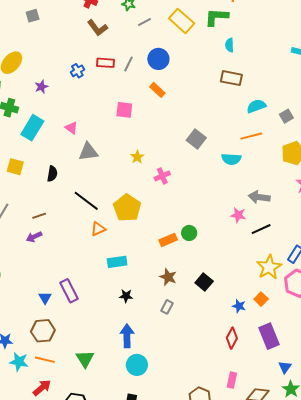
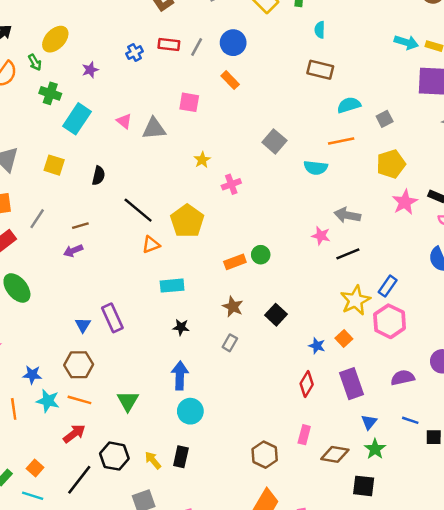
gray triangle: (88, 152) -> (154, 129), moved

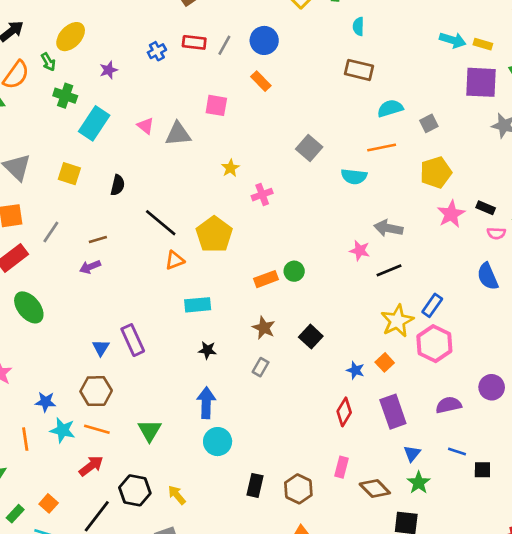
brown diamond: (335, 454) -> (375, 488), turned 36
black rectangle: (181, 457) -> (255, 485), moved

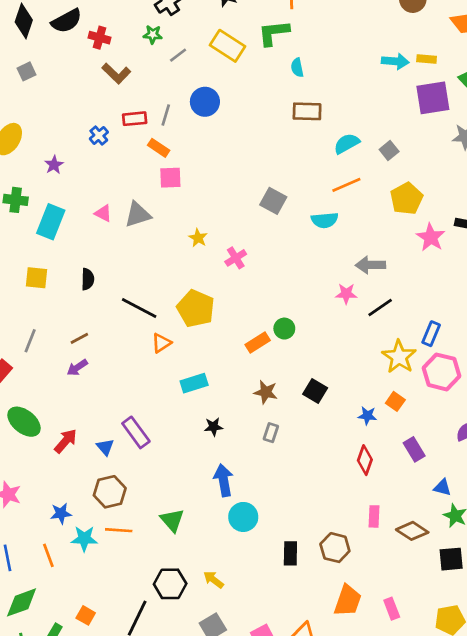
orange rectangle: (261, 81) -> (159, 148), moved
purple rectangle: (393, 412) -> (414, 449), size x0.7
blue triangle: (412, 453) -> (442, 487), turned -42
red arrow: (91, 466) -> (66, 441), moved

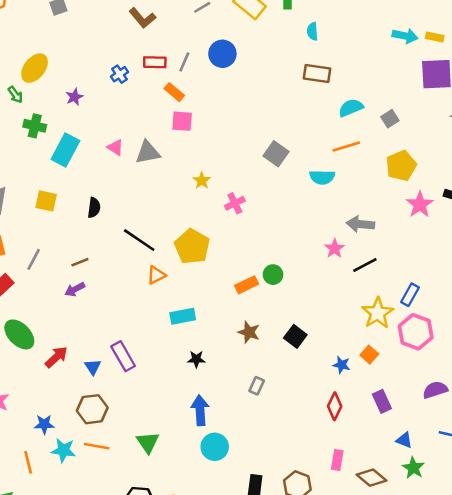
pink star: (346, 294) -> (335, 248), turned 30
gray rectangle: (271, 433) -> (257, 386), moved

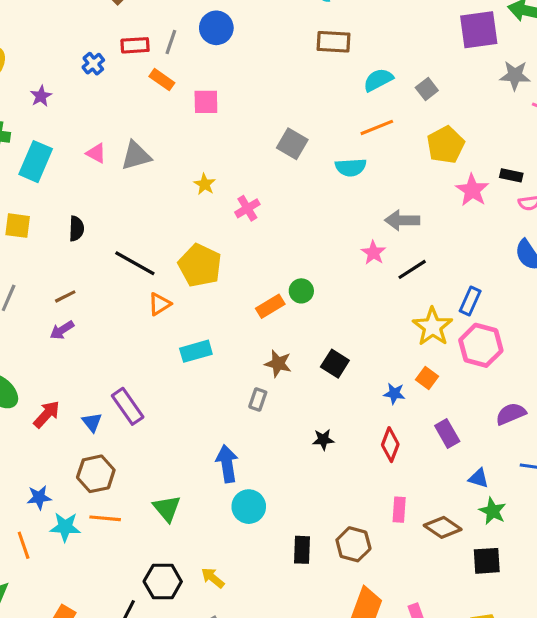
pink square: (182, 121) -> (206, 102), moved
black star: (196, 359) -> (323, 440), moved
gray rectangle: (257, 386) -> (258, 400), moved

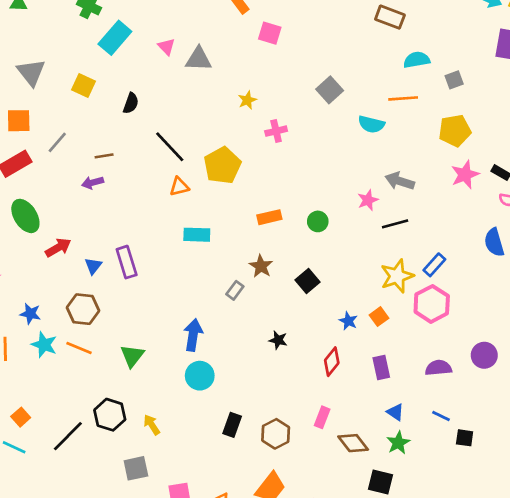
green circle: (301, 291) -> (318, 221), moved

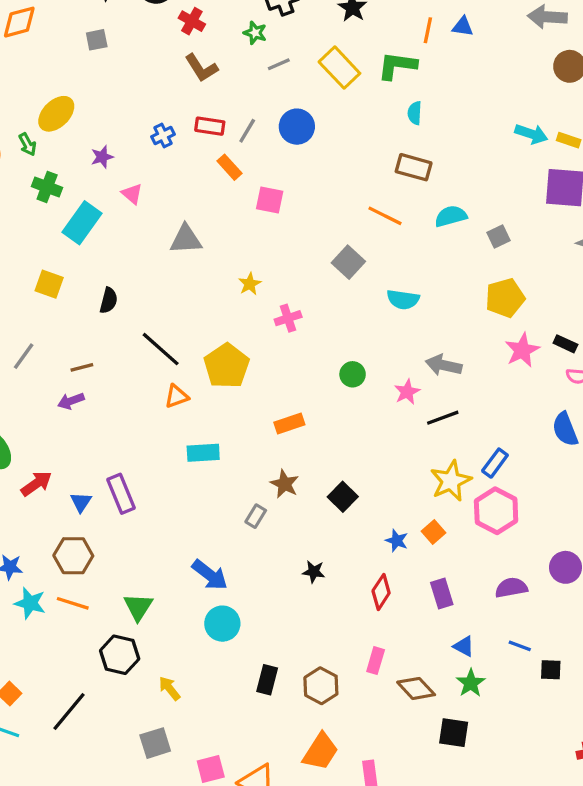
pink triangle: (167, 47) -> (132, 194), moved
orange line: (403, 98) -> (385, 216), moved, turned 36
green circle: (318, 221) -> (353, 374), moved
blue arrow: (193, 335) -> (210, 575), turned 124
black hexagon: (110, 415) -> (120, 655), moved

